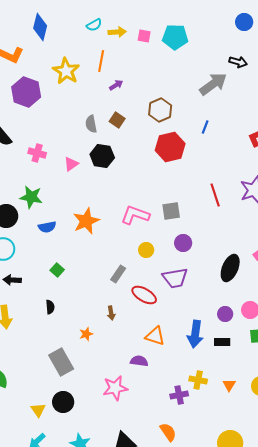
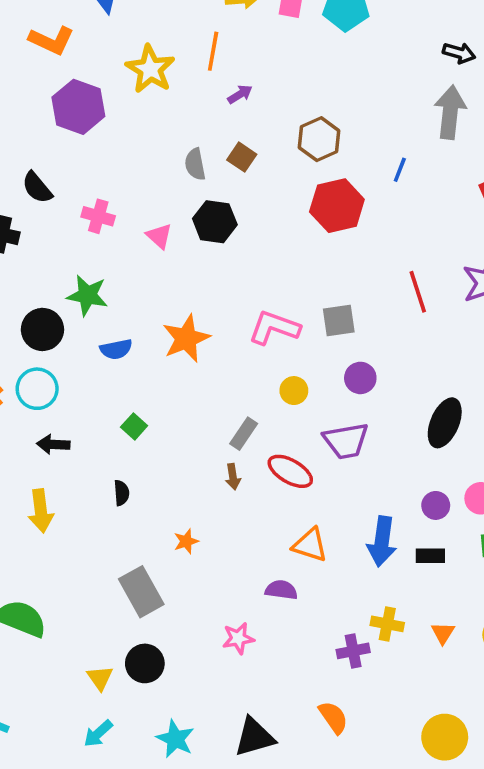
gray arrow: (213, 84) -> (450, 112), moved, turned -48
pink triangle: (71, 164) -> (159, 236), turned -42
brown arrow: (111, 313) -> (233, 477), moved
pink star: (115, 388) -> (238, 638), size x0.7

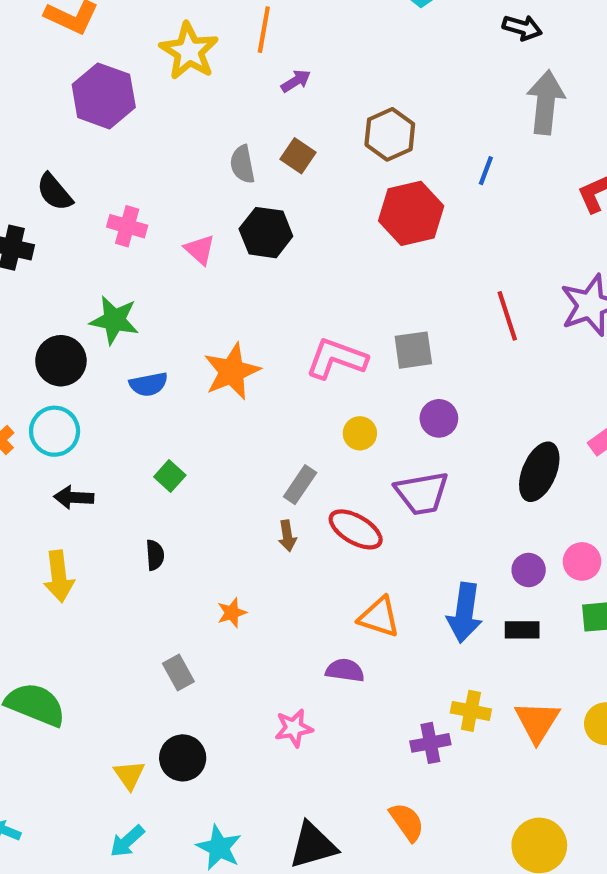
black arrow: (459, 53) -> (522, 28), moved
gray rectangle: (141, 592) -> (178, 672), size x0.6
orange triangle: (443, 633) -> (537, 722), size x1.6

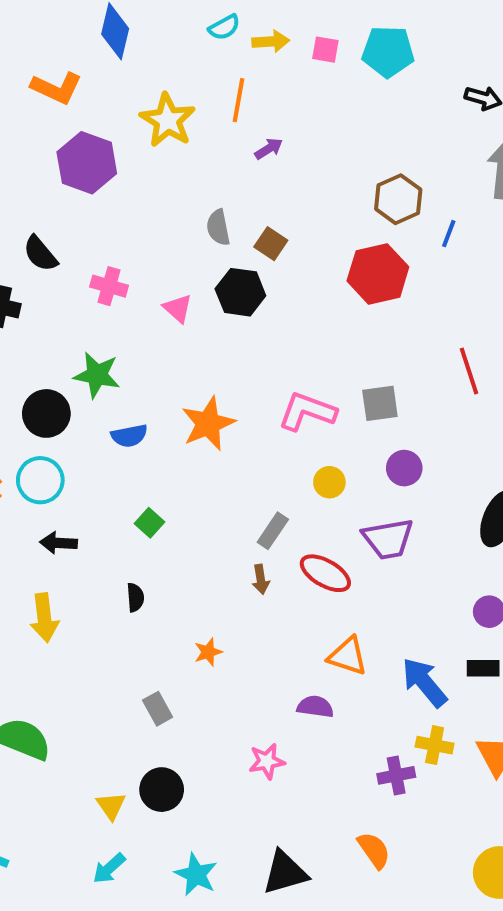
brown hexagon: (390, 134) -> (398, 199), moved
brown square: (298, 156) -> (271, 244), moved
blue arrow: (465, 613) -> (424, 682), moved, turned 132

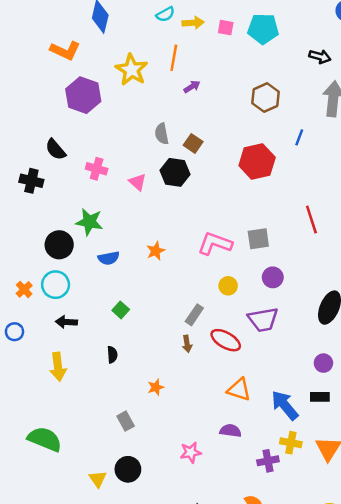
brown hexagon: (398, 199) -> (266, 98), moved
orange star: (208, 424) -> (156, 251), size x0.6
purple semicircle: (315, 707) -> (231, 431), moved

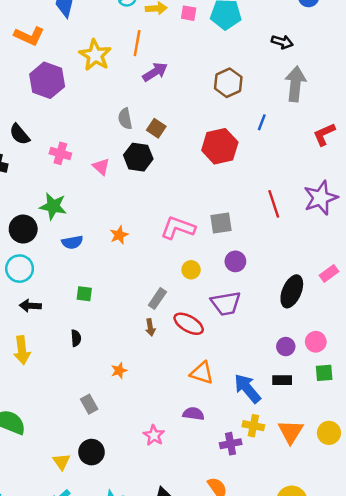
purple arrow: (192, 87) -> (155, 72), size x1.5
green square: (121, 310) -> (84, 294), turned -35
pink star: (191, 452) -> (154, 435), turned -30

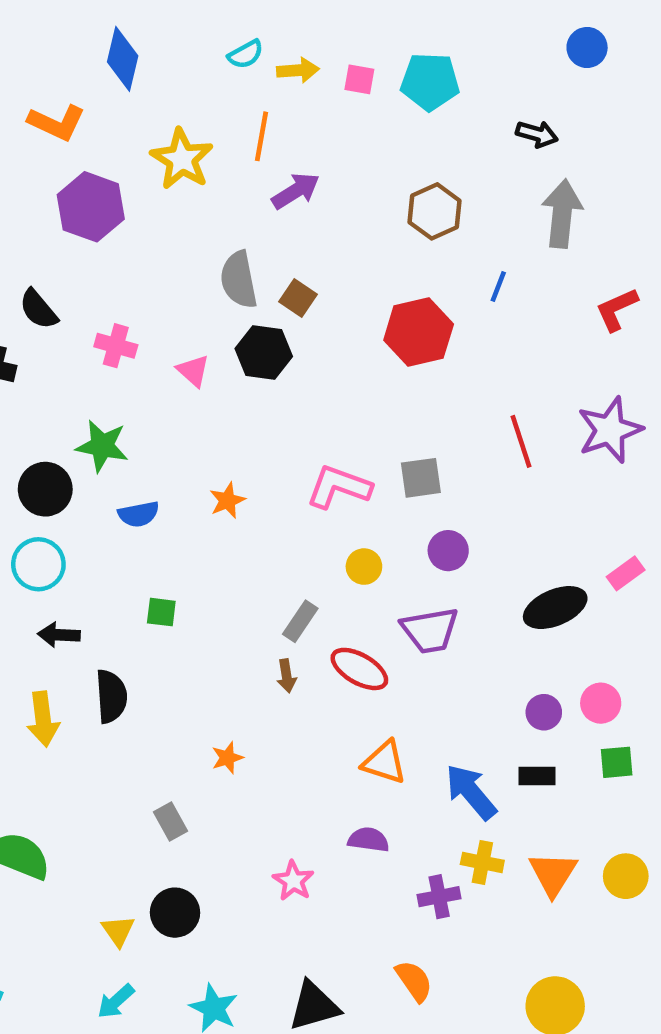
gray semicircle: (125, 119) -> (239, 280), size x1.4
black ellipse: (292, 291) -> (555, 608), turned 44
black semicircle: (76, 338) -> (111, 696), moved, size x1.6

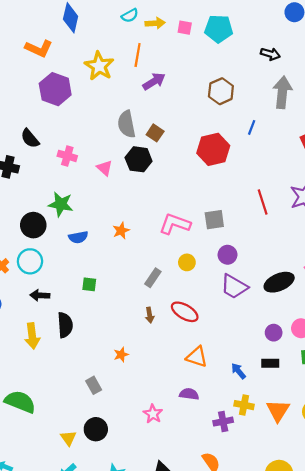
gray rectangle: (300, 621) -> (153, 278), moved
purple trapezoid: (430, 630) -> (234, 287), moved, turned 40
blue arrow: (471, 792) -> (238, 371), size x0.6

